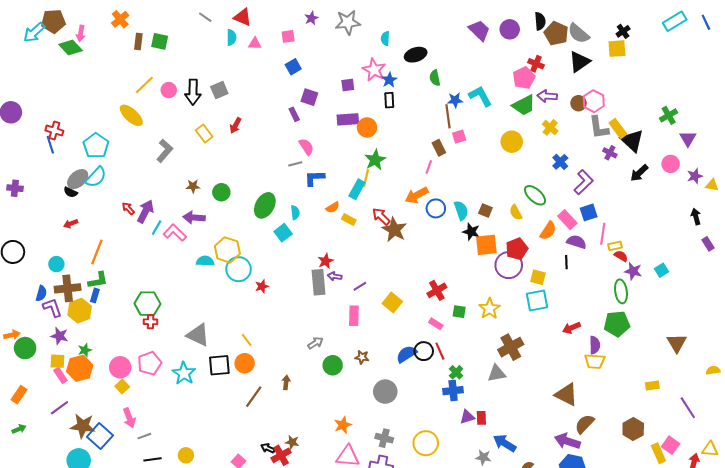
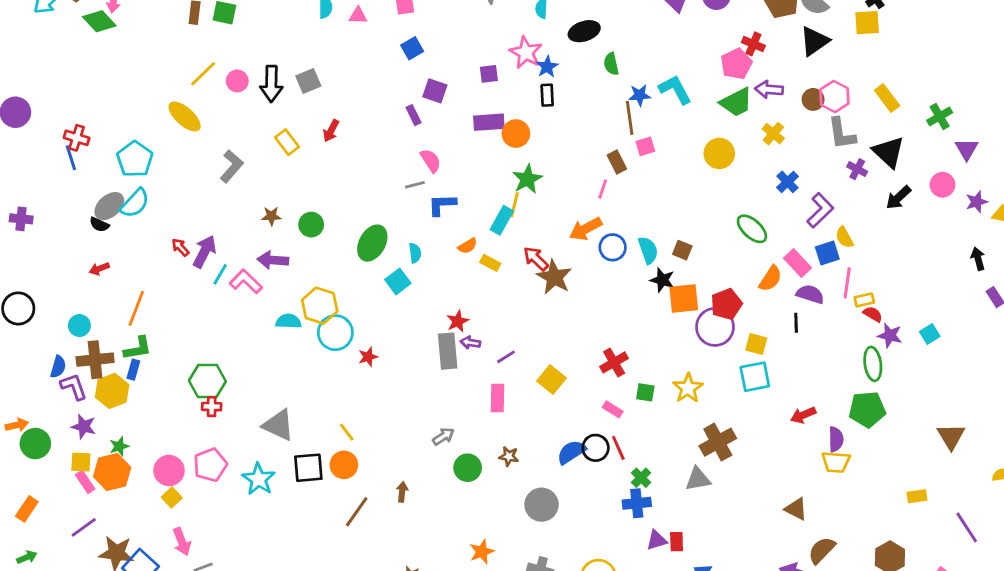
yellow rectangle: (618, 128) -> (887, 98), moved
yellow semicircle: (516, 212) -> (844, 237), moved
brown triangle: (566, 395) -> (796, 509), size x0.7

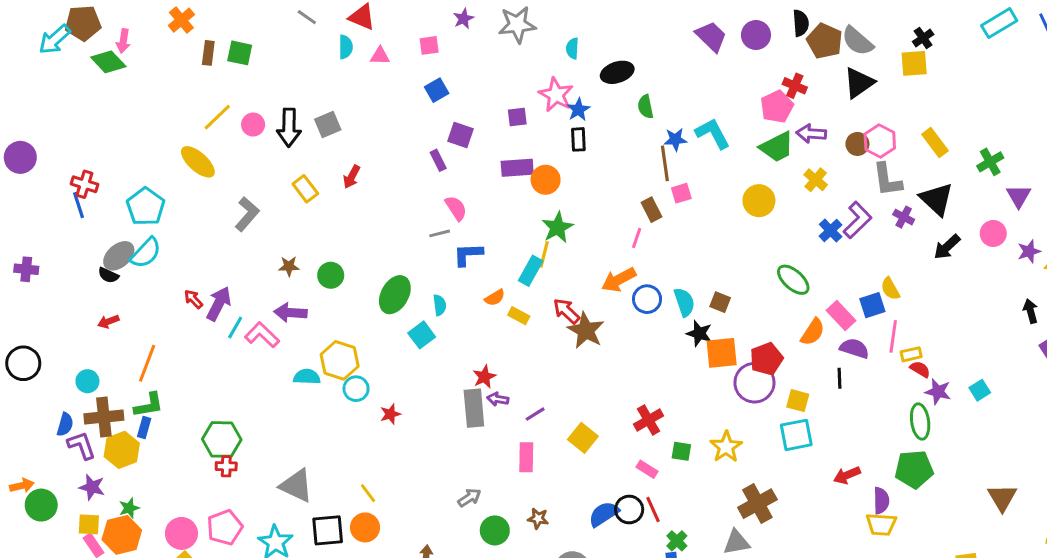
purple L-shape: (820, 210) -> (857, 220), moved
cyan circle: (335, 333) -> (356, 389), size x0.7

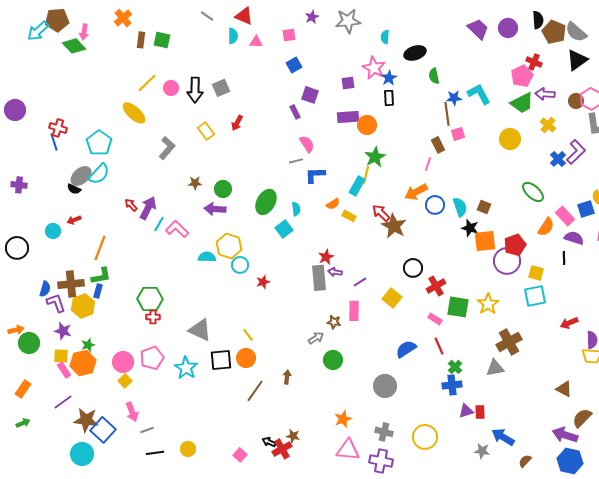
purple arrow: (290, 313) -> (215, 209), moved
cyan circle: (87, 381) -> (53, 231), moved
green square: (681, 451) -> (458, 307), size x1.6
black circle: (629, 510) -> (413, 268), moved
brown star: (538, 518) -> (334, 322), moved

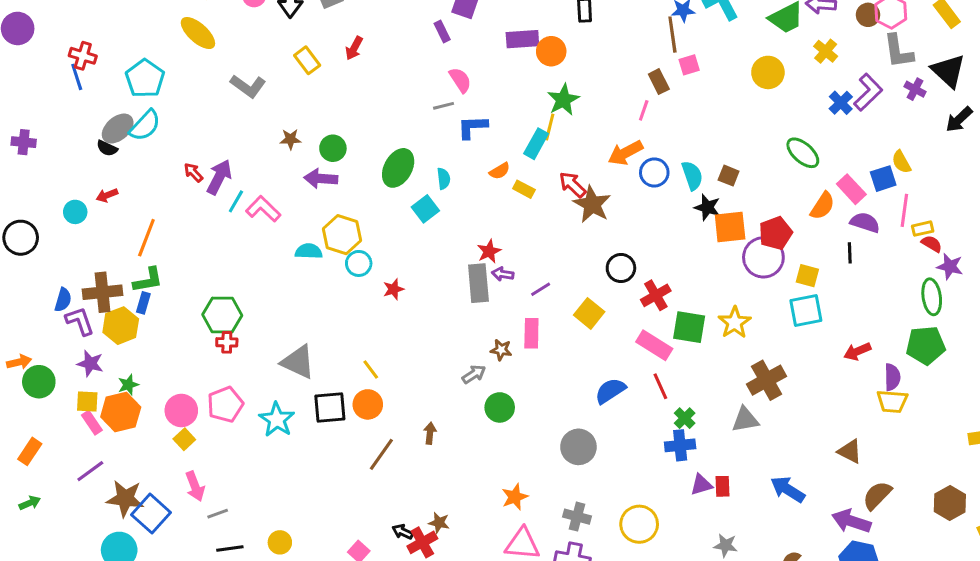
gray L-shape: (167, 148) -> (248, 86), turned 85
pink rectangle: (435, 319) -> (654, 345), size x1.6
blue arrow: (503, 437) -> (788, 489), moved

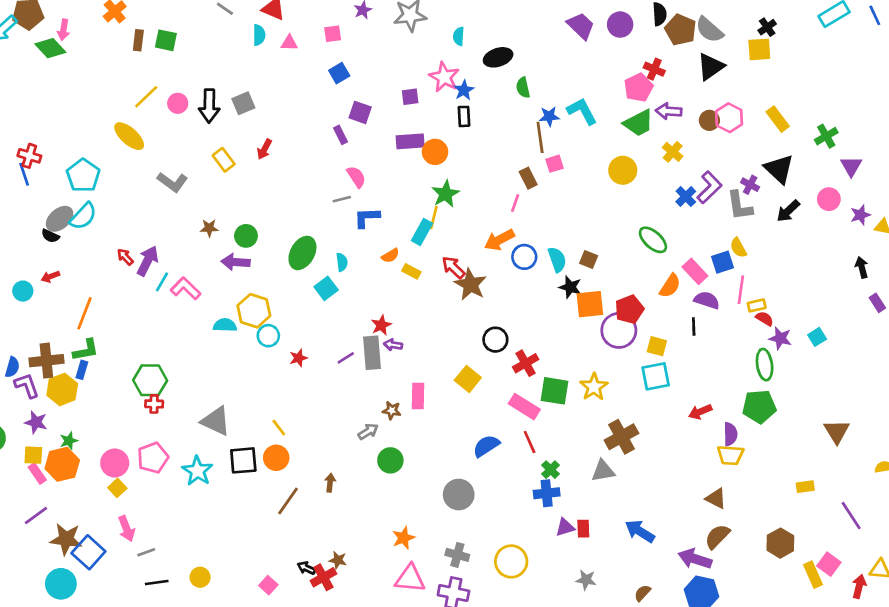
gray L-shape: (898, 51) -> (740, 206), moved
purple line: (541, 289) -> (346, 358), moved
brown triangle: (850, 451) -> (716, 498), moved

